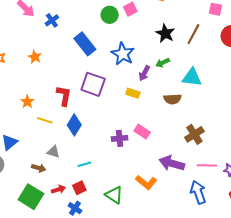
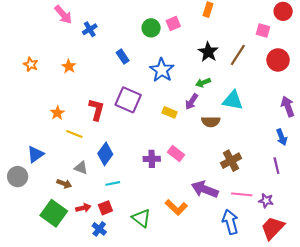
blue rectangle: (85, 44) -> (123, 57), size x0.6
purple arrow: (144, 73) -> (192, 102), moved
blue diamond: (74, 125) -> (105, 154), moved

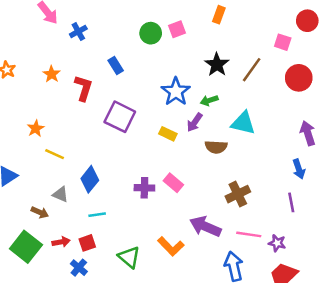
blue star: (162, 70) -> (176, 92), moved
red L-shape: (97, 110) -> (84, 88), moved

